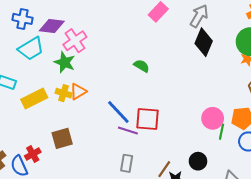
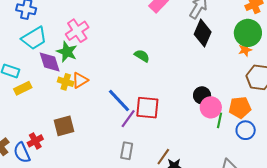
purple diamond: (52, 26) -> (50, 62), moved, turned 65
yellow rectangle: (34, 98) -> (23, 88), moved, size x0.7
purple line: (128, 130) -> (128, 119), turned -72
black circle: (198, 161) -> (202, 95), moved

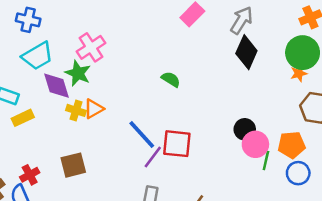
red cross: (35, 141) -> (30, 175), moved

